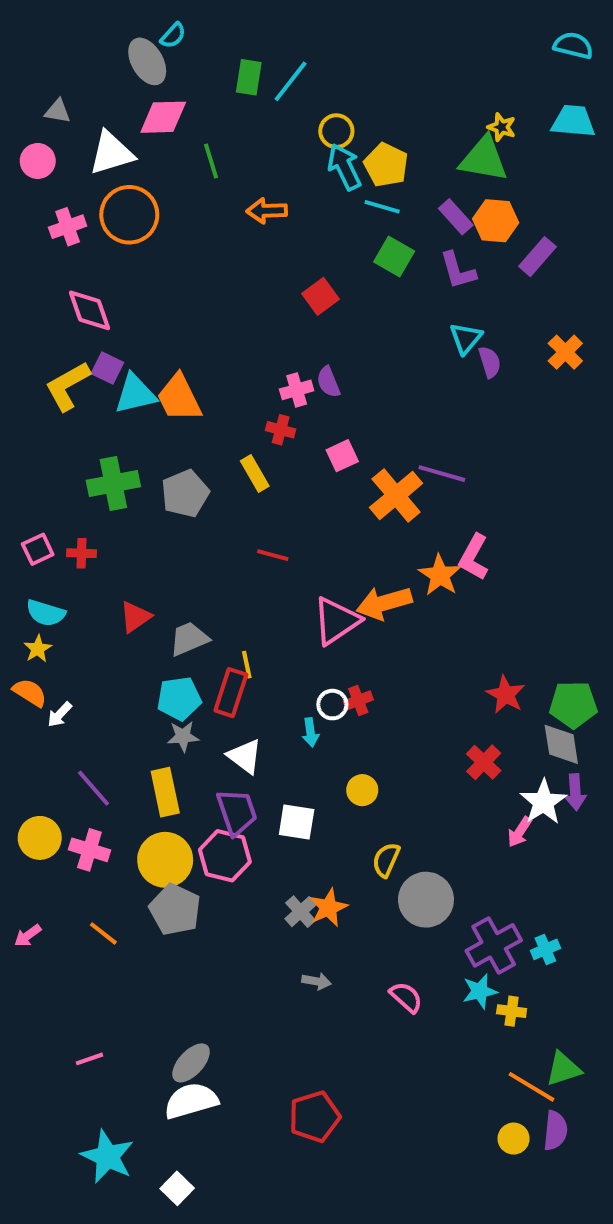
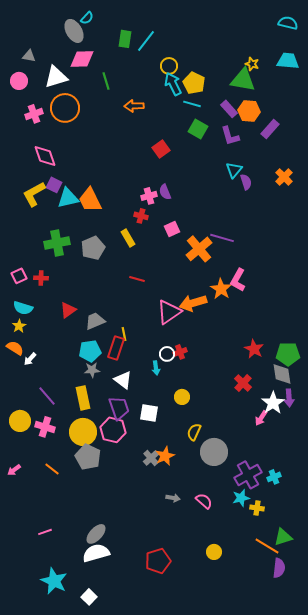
gray arrow: (316, 981) -> (173, 498), moved
yellow circle: (514, 1139) -> (214, 552), moved

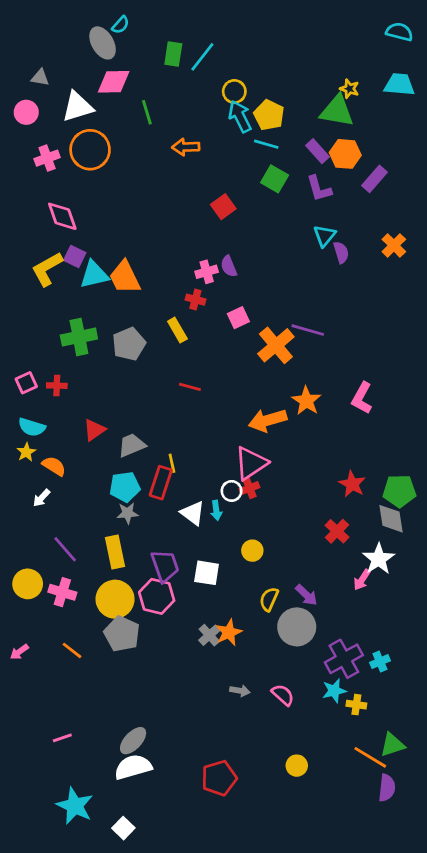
pink L-shape: (238, 280) -> (362, 398), moved
pink triangle: (169, 312) -> (251, 463), moved
orange semicircle: (15, 348) -> (54, 466), moved
white triangle: (123, 380) -> (193, 513), moved
purple arrow: (289, 398) -> (306, 595), moved, turned -42

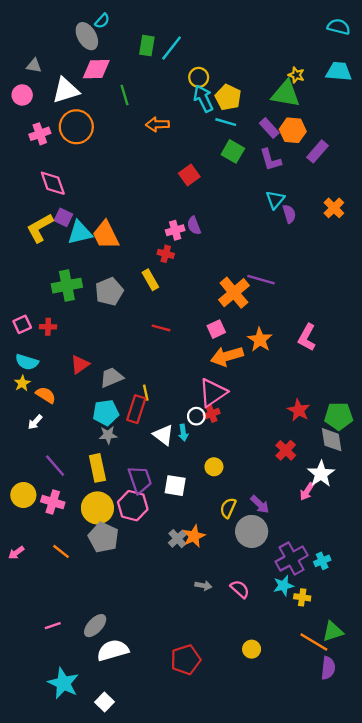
pink square: (238, 318) -> (216, 329), moved
gray ellipse: (133, 741) -> (95, 626), moved

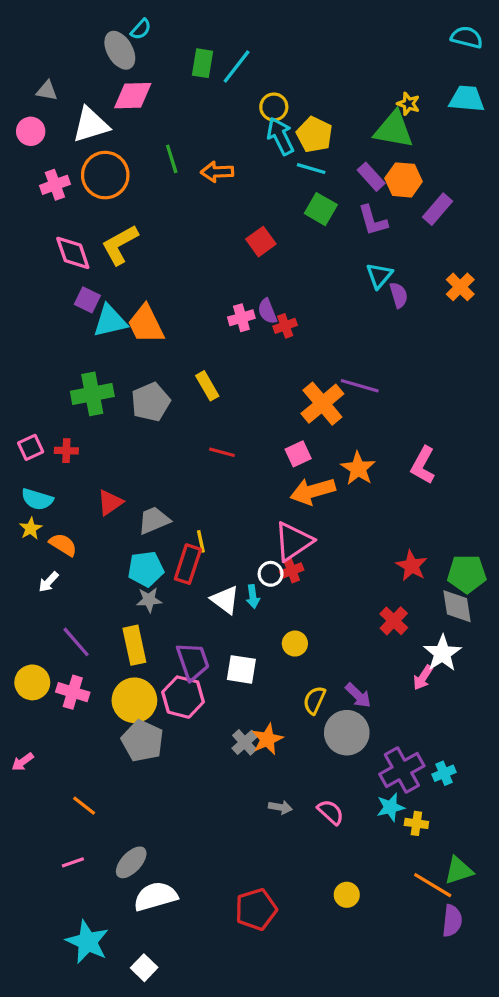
green line: (125, 95) -> (172, 159), moved
yellow L-shape: (40, 228) -> (120, 245), moved
red cross: (166, 254) -> (285, 326), moved, turned -35
orange line: (61, 551) -> (84, 806), moved

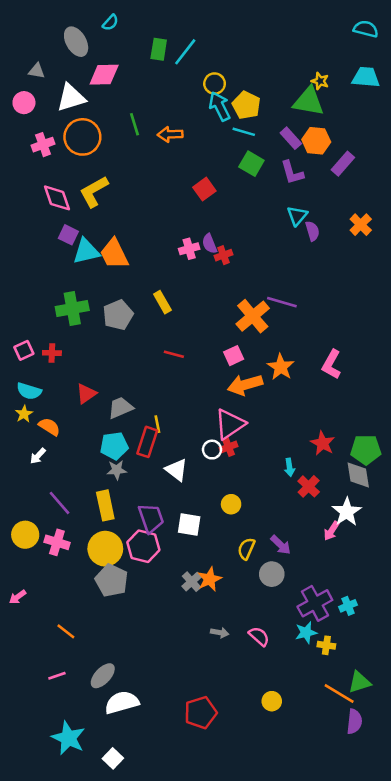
gray ellipse: (120, 50) -> (76, 42), moved
cyan arrow: (253, 597) -> (290, 467), moved
gray circle: (347, 733) -> (272, 574), size x0.7

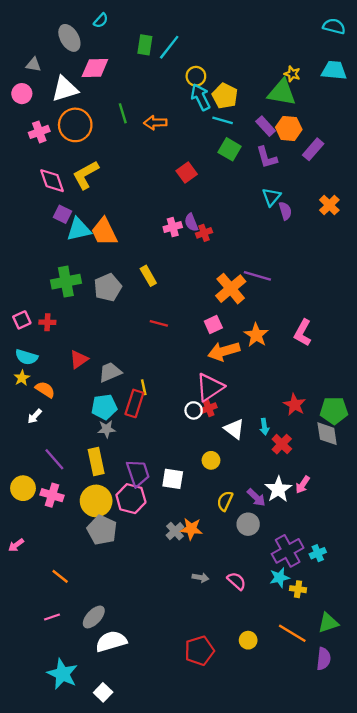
white triangle: (176, 470) -> (234, 429), moved
white star: (347, 512) -> (278, 489), moved
orange star: (209, 579) -> (191, 529), turned 30
orange line: (339, 694) -> (292, 633), moved
red pentagon: (201, 713) -> (199, 651), moved

